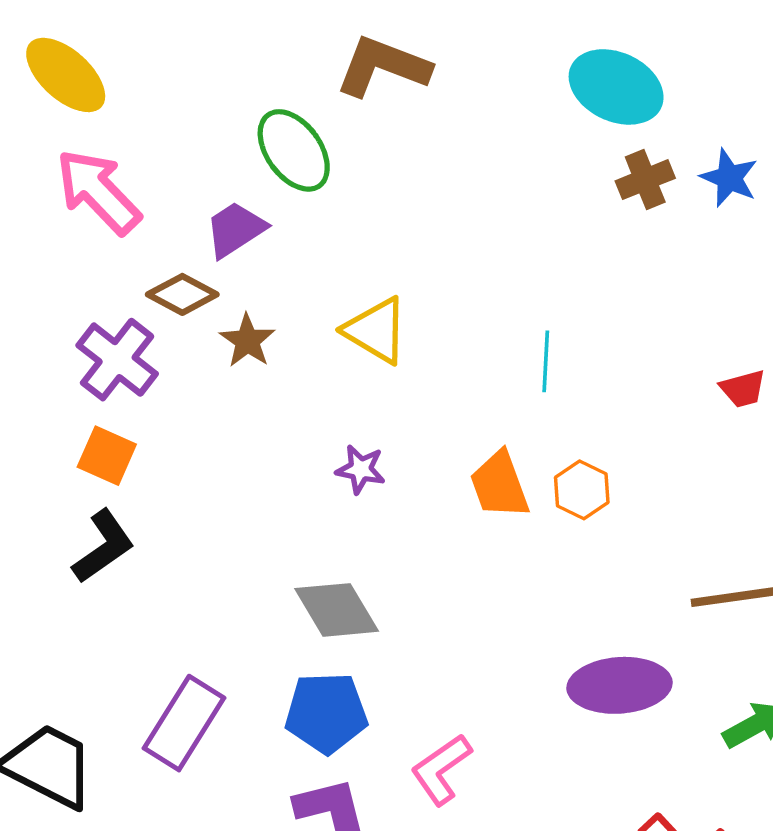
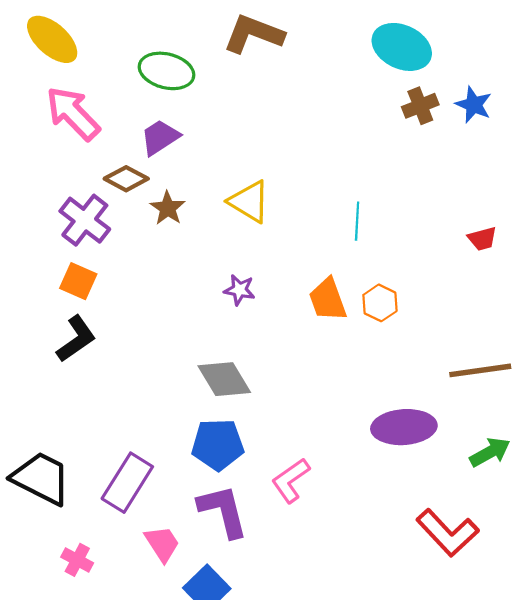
green ellipse: (294, 150) -> (166, 71), moved, turned -40
purple rectangle: (184, 723) -> (127, 483), moved

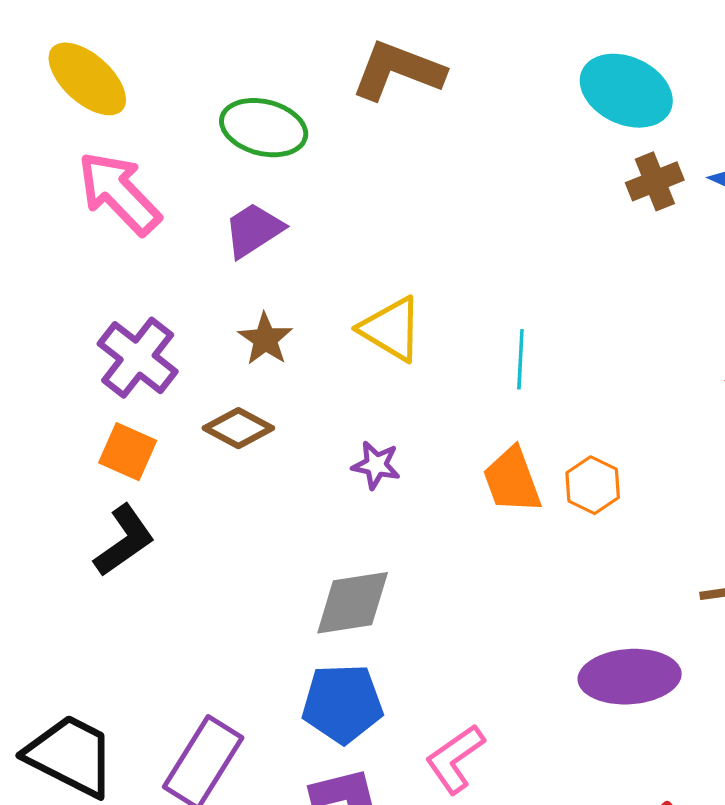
brown diamond: (126, 179) -> (238, 428), moved
cyan line: (357, 221) -> (520, 359), moved
gray diamond: (224, 379) -> (353, 603), turned -68

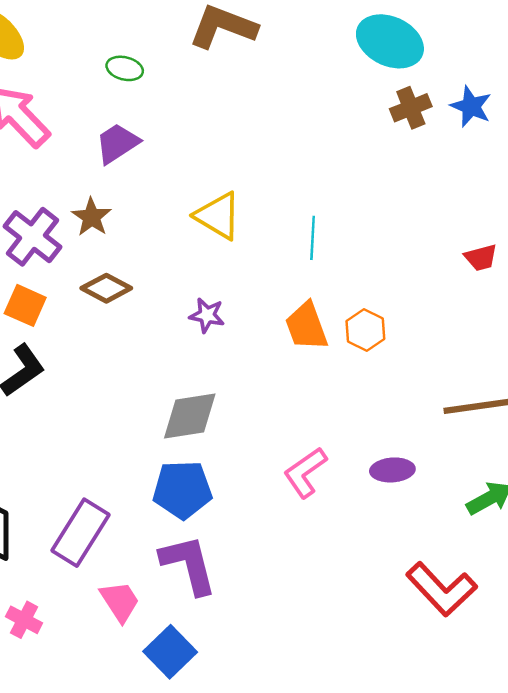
green ellipse: (264, 128) -> (125, 68), size x0.6
brown star: (265, 339) -> (92, 217), moved
purple ellipse: (630, 677) -> (392, 470), size x0.6
pink L-shape: (455, 759) -> (305, 472), moved

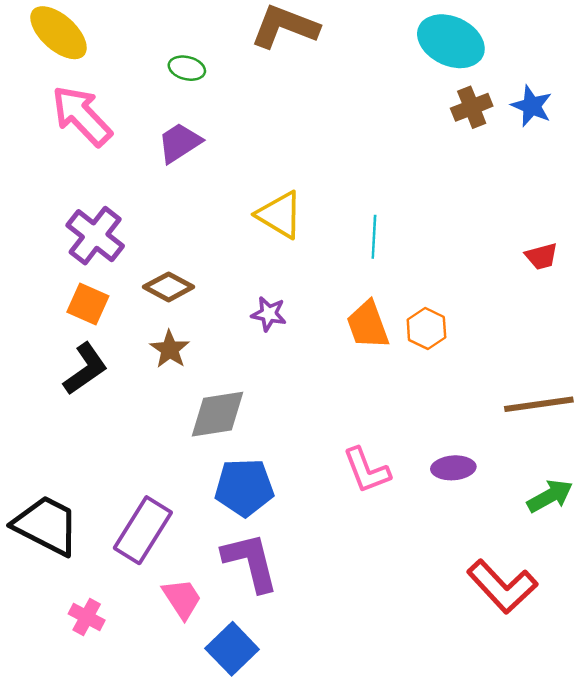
brown star: (92, 217) -> (170, 349), moved
gray diamond: (190, 416) -> (217, 414), moved
pink L-shape: (305, 472) -> (367, 470), turned -76

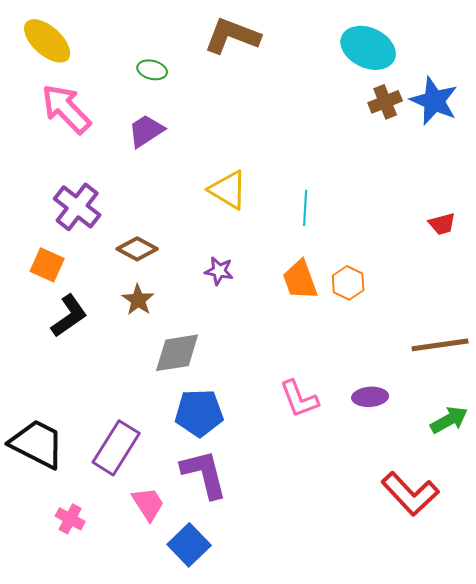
blue star: (532, 106) -> (434, 101), size x1.4
orange square: (88, 304) -> (47, 265), moved

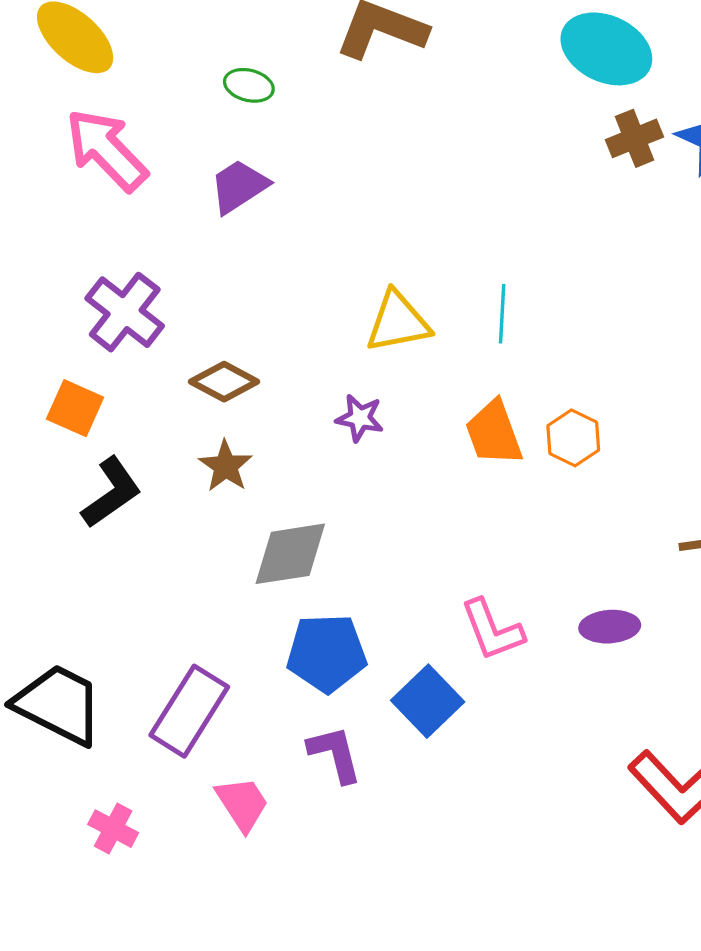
yellow triangle: (228, 190) -> (398, 322), moved, turned -42
purple L-shape: (204, 474) -> (335, 754), size x0.7
blue square: (189, 545) -> (428, 701), moved

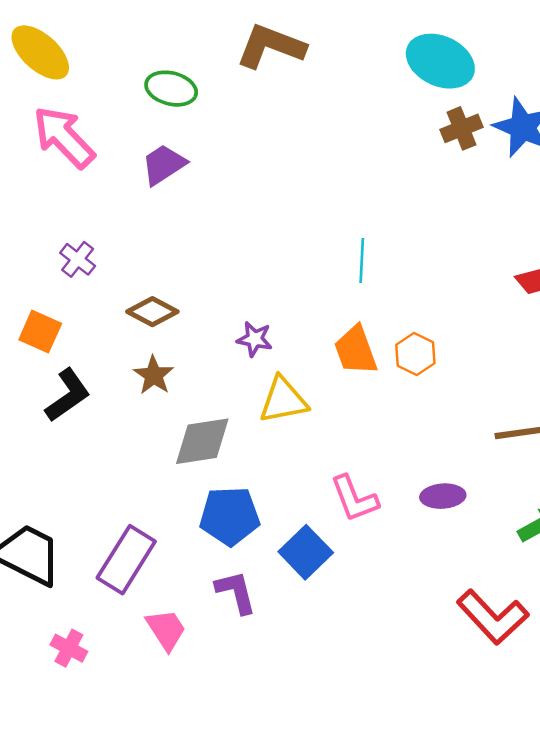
green ellipse: (249, 85) -> (171, 89), size x1.4
purple cross: (125, 312) -> (78, 259), size x0.6
yellow triangle: (398, 322) -> (283, 400), moved

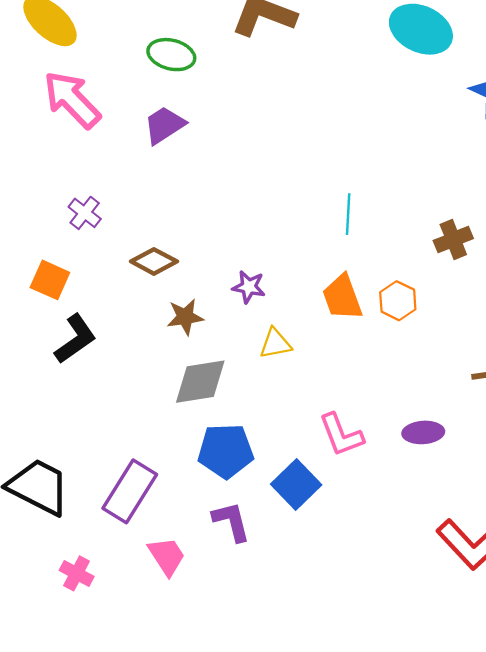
brown cross: (462, 128) -> (453, 239), moved
brown star: (154, 375) -> (185, 317), moved, turned 30
yellow triangle: (283, 400) -> (275, 343), size x0.7

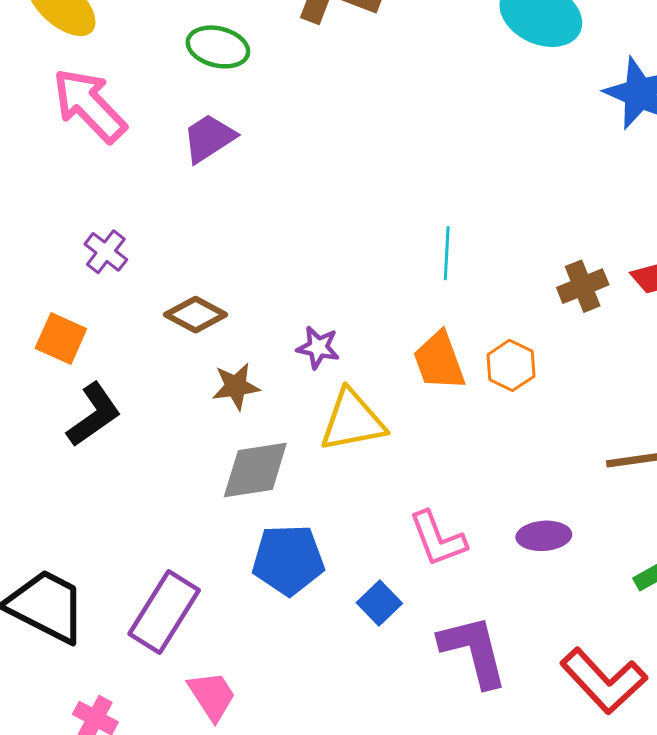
yellow triangle: (275, 343) -> (352, 421), size x1.6
blue square: (296, 484) -> (379, 603), size x0.7
purple L-shape: (231, 521) -> (474, 651), moved, size x1.4

